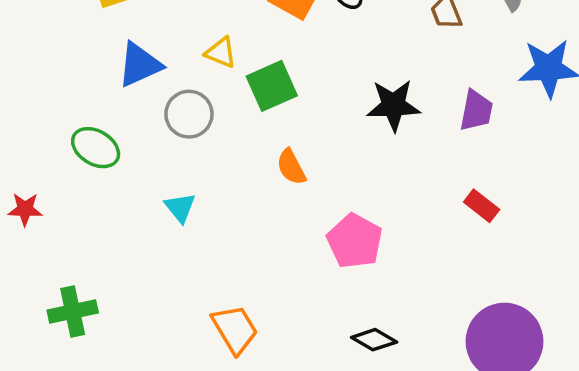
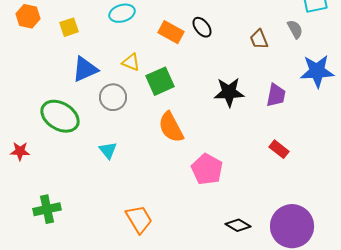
green ellipse: (96, 148) -> (60, 116), size x1.4
orange semicircle: (291, 167) -> (171, 127), size x1.5
black diamond: (374, 340) -> (238, 225), moved

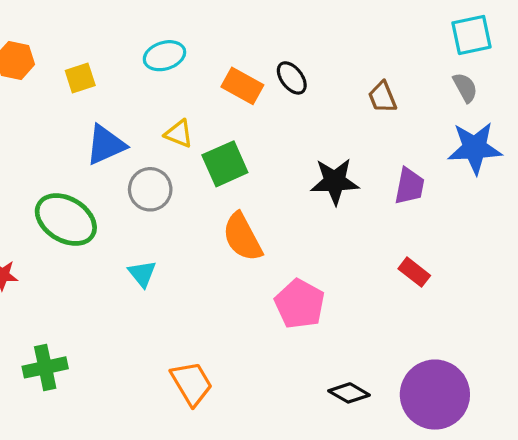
gray semicircle: (295, 29) -> (465, 87), moved

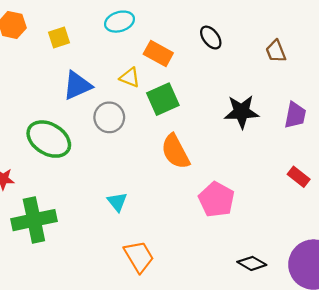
orange rectangle: (242, 86) -> (158, 53), moved
cyan triangle: (142, 274) -> (117, 202), moved
green cross: (45, 367) -> (34, 220), moved, size x1.4

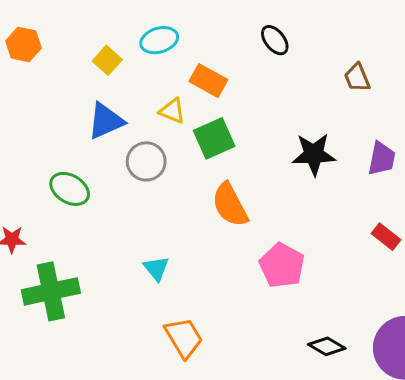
yellow square: (59, 38) -> (107, 60), moved, turned -30
black ellipse: (211, 38) -> (275, 40), moved
green ellipse: (49, 139) -> (70, 189), size x0.7

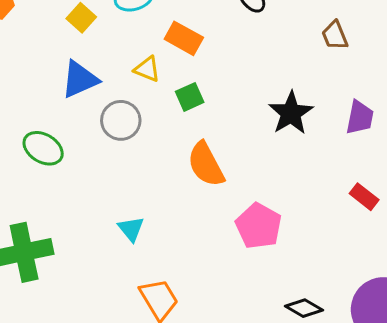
green square: (214, 138) -> (190, 97), size x0.7
black star: (314, 154) -> (291, 113), turned -30

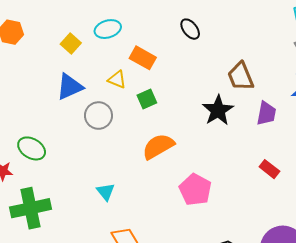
brown trapezoid: (335, 35) -> (241, 76), moved, size x1.4
green ellipse: (43, 148) -> (32, 148), moved
orange semicircle: (206, 164) -> (158, 146), turned 88

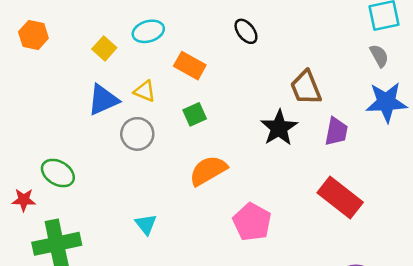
yellow triangle: (117, 79) -> (145, 91), moved
red rectangle: (269, 169) -> (340, 197), size x1.8

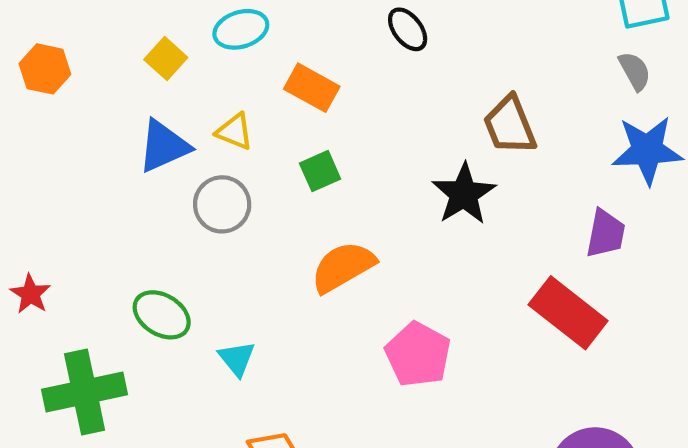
orange hexagon: (33, 35) -> (45, 69), moved
purple trapezoid: (336, 131) -> (606, 234), moved
green ellipse: (58, 173) -> (162, 315), moved
red star: (24, 200) -> (30, 294), moved, turned 30

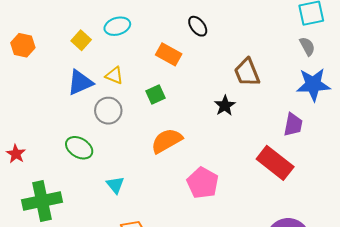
orange rectangle: (312, 88) -> (169, 54), moved
black star: (464, 194) -> (225, 106), size x0.7
green ellipse: (162, 315) -> (79, 148), moved

